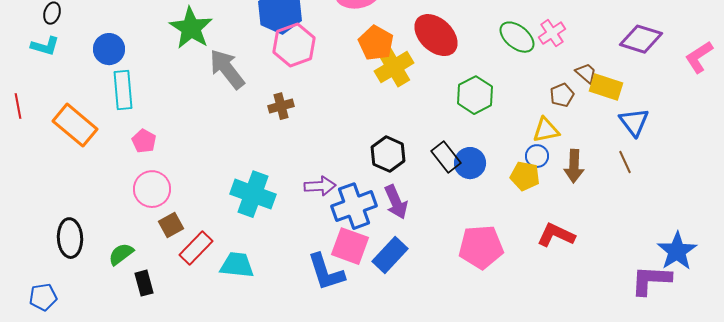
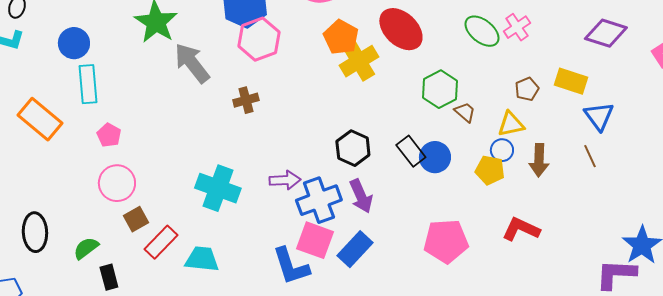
brown trapezoid: (586, 73) -> (465, 112), moved

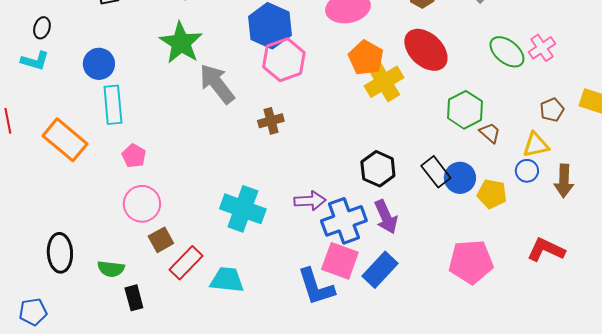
yellow pentagon: (490, 170) -> (492, 194), moved
green semicircle: (86, 248) -> (111, 269), turned -136

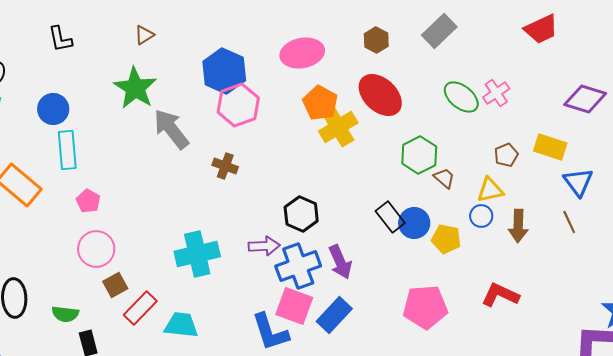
brown cross: (271, 121) -> (225, 166), turned 35
black hexagon: (378, 169) -> (301, 214), moved
cyan cross: (243, 209) -> (197, 254), turned -33

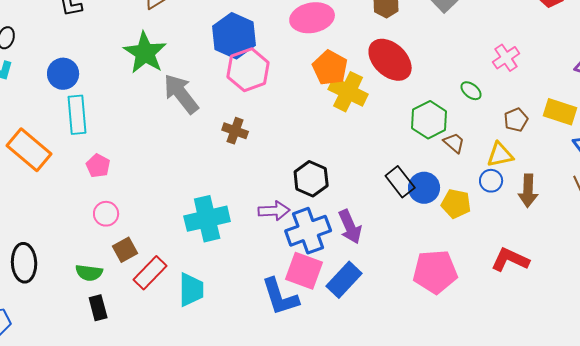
green ellipse: (461, 97) -> (471, 91), moved, size x0.6
yellow cross: (338, 127) -> (348, 92), turned -33
pink circle: (96, 249) -> (106, 214), size x0.7
green semicircle: (65, 314) -> (89, 273), moved
cyan trapezoid: (181, 325) -> (191, 290), turned 84

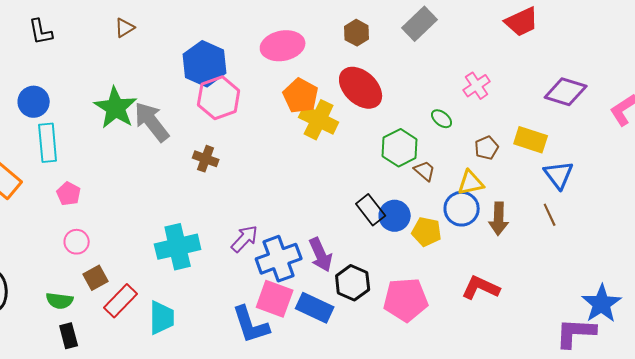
green star: (145, 53) -> (116, 108), moved
black hexagon: (311, 179) -> (353, 283), moved
blue circle: (491, 181) -> (462, 209), size x1.5
purple arrow: (274, 211) -> (245, 239), turned -44
blue rectangle: (344, 280) -> (315, 308), turned 72

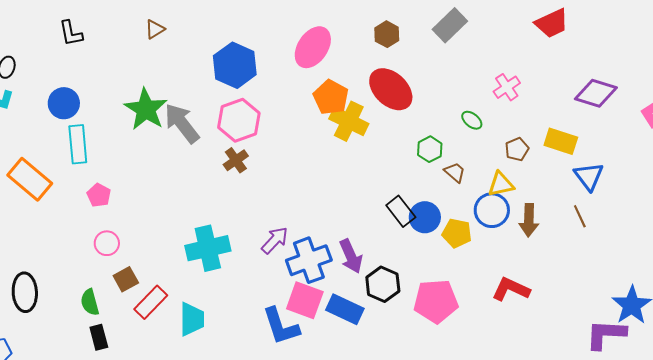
pink ellipse: (283, 46) -> (313, 47), turned -45
pink hexagon: (219, 98) -> (239, 120), moved
green hexagon: (400, 148) -> (430, 149), size x0.7
brown cross: (206, 159) -> (236, 160), turned 35
green semicircle: (60, 301) -> (90, 302), turned 68

